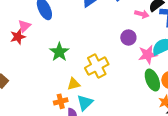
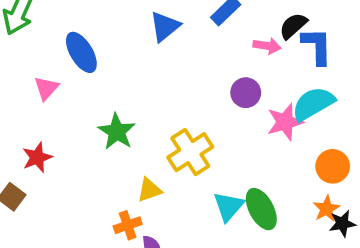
red star: (18, 37) -> (37, 157), moved
green ellipse: (152, 80) -> (261, 209), moved
cyan triangle: (85, 103) -> (229, 206), moved

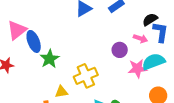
pink arrow: (267, 46) -> (140, 38), moved
blue ellipse: (81, 52) -> (34, 41), moved
pink triangle: (46, 88) -> (17, 30), size x1.5

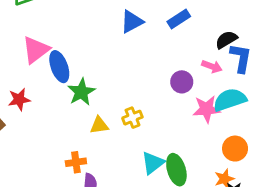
yellow cross: (86, 76) -> (132, 118), size x0.6
yellow triangle: (61, 92) -> (99, 125), moved

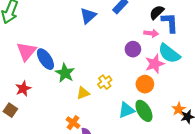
cyan semicircle: (230, 100) -> (169, 53), turned -110
orange circle: (235, 149) -> (145, 84), moved
orange cross: (76, 162) -> (73, 123), turned -32
cyan triangle: (153, 163) -> (126, 110), turned 30

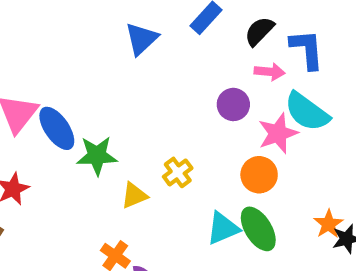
black semicircle: (157, 12) -> (259, 31), moved
green star: (65, 73) -> (97, 156), turned -30

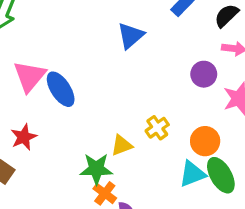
blue triangle: (141, 39) -> (131, 36), moved
green star: (97, 156) -> (96, 169), moved
orange circle: (259, 175) -> (205, 141), moved

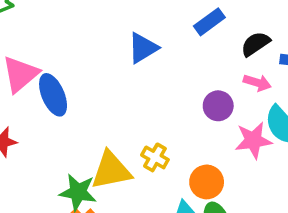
yellow cross: (157, 128) -> (155, 157), turned -35
yellow triangle: (122, 145) -> (111, 170), size x1.6

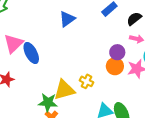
blue triangle: (143, 48) -> (67, 19), moved
orange circle: (207, 182) -> (115, 66), moved

